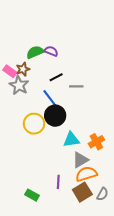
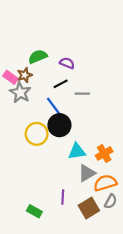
purple semicircle: (51, 51) -> (67, 63), moved
orange semicircle: (86, 174) -> (105, 183), moved
gray semicircle: (102, 194) -> (111, 201), moved

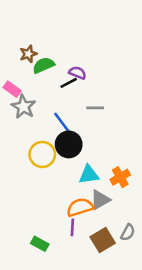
brown star: (25, 75) -> (28, 54), moved
black line: (61, 84) -> (69, 83), moved
orange semicircle: (105, 183) -> (80, 207), moved

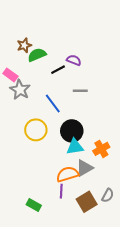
purple semicircle: (77, 73) -> (74, 60), moved
black circle: (69, 144) -> (72, 131), moved

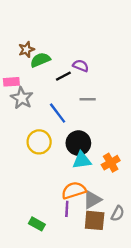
pink rectangle: (10, 75) -> (11, 82), turned -40
gray triangle: (84, 168) -> (92, 200), moved
brown square: (87, 202) -> (95, 220), turned 36

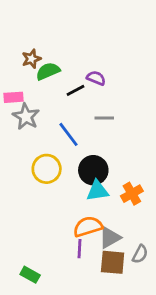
green rectangle: (37, 224) -> (30, 275), moved

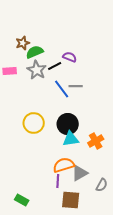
gray star: (26, 117) -> (37, 70), moved
blue line: (69, 134) -> (62, 89), moved
brown square: (113, 262) -> (71, 200), moved

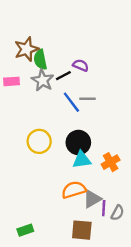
brown star: (23, 43) -> (26, 49), size x1.5
green semicircle: (35, 52) -> (40, 60), turned -78
purple line: (58, 181) -> (104, 208), moved
green rectangle: (22, 200) -> (25, 230), turned -48

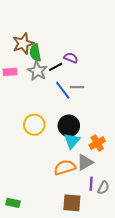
cyan triangle: (82, 160) -> (72, 141), turned -42
gray triangle: (92, 199) -> (85, 162), moved
green rectangle: (25, 230) -> (13, 203), moved, turned 32

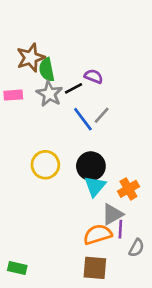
gray line: (77, 87) -> (102, 115), turned -48
orange semicircle: (65, 167) -> (98, 234), moved
purple line: (91, 184) -> (120, 229), moved

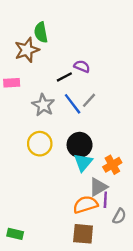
green semicircle: (47, 70) -> (41, 32), moved
gray star: (49, 94) -> (43, 105), moved

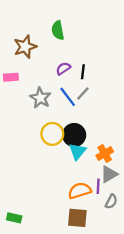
green semicircle: (41, 32) -> (58, 30), moved
purple semicircle: (82, 66) -> (63, 68), moved, turned -56
black line: (64, 77) -> (83, 72), moved, turned -56
yellow circle: (40, 144) -> (52, 134), moved
gray triangle: (98, 187) -> (109, 174), moved

